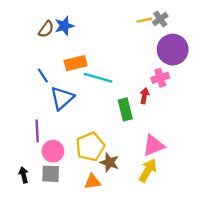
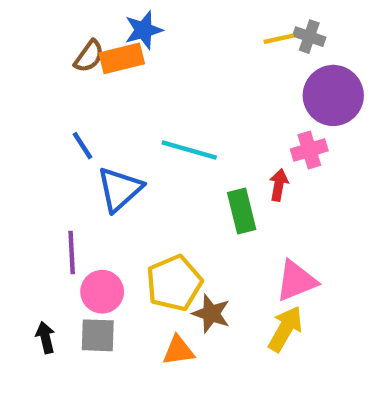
gray cross: (160, 19) -> (309, 37), turned -35
blue star: (64, 26) -> (144, 30), moved
orange rectangle: (76, 63) -> (122, 58), moved

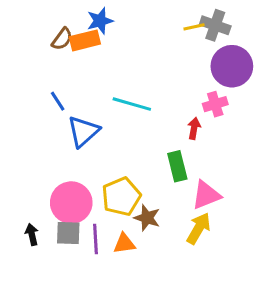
gray cross: (309, 37) -> (215, 25), size x1.4
green rectangle: (242, 211) -> (177, 166), moved
purple line: (72, 252) -> (95, 239), moved
pink circle: (102, 292) -> (71, 203), size x1.4

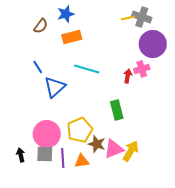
orange rectangle: (85, 40) -> (72, 37), moved
red arrow: (194, 128) -> (128, 76), moved
pink triangle: (206, 195) -> (114, 149), moved

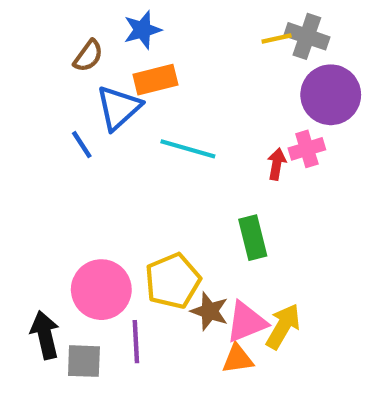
blue triangle: (55, 87) -> (119, 108), moved
gray square: (45, 154) -> (84, 361), moved
black arrow: (21, 155) -> (45, 335), size x1.5
orange triangle: (82, 161) -> (238, 359), moved

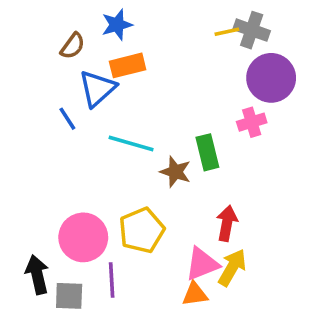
cyan line: (188, 149) -> (131, 143), moved
red arrow: (277, 164) -> (227, 223), moved, size x1.4
green rectangle: (253, 238) -> (207, 152), moved
brown star: (210, 311) -> (175, 172), moved

